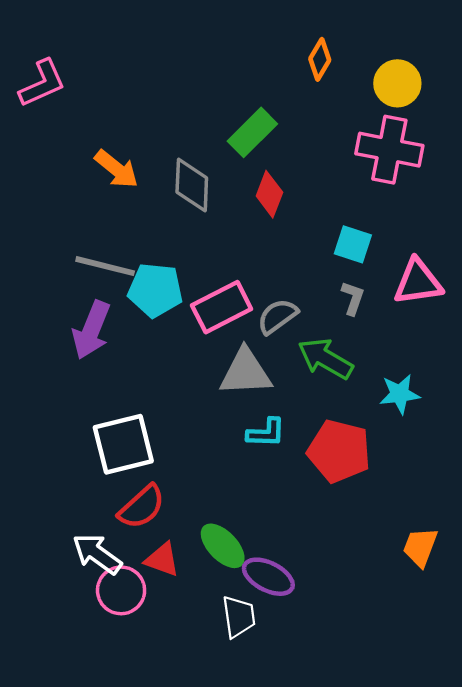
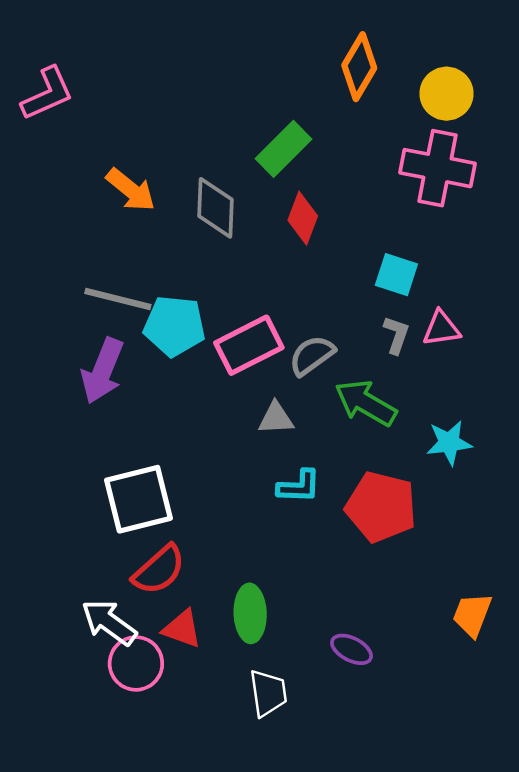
orange diamond: (320, 59) -> (359, 67), size x1.4
pink triangle: (418, 282) -> (441, 328), moved, size x0.7
gray triangle: (246, 372) -> (276, 418), size x0.6
green ellipse: (223, 546) -> (250, 613), turned 42
purple ellipse: (268, 577) -> (352, 649), moved, size x0.7

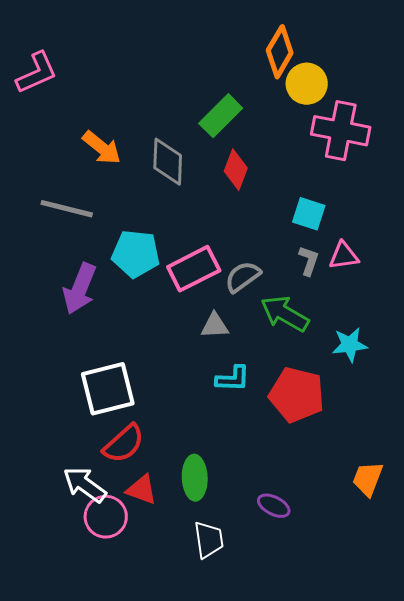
yellow circle: (447, 94) -> (307, 84), moved
gray line: (118, 299) -> (67, 209), moved

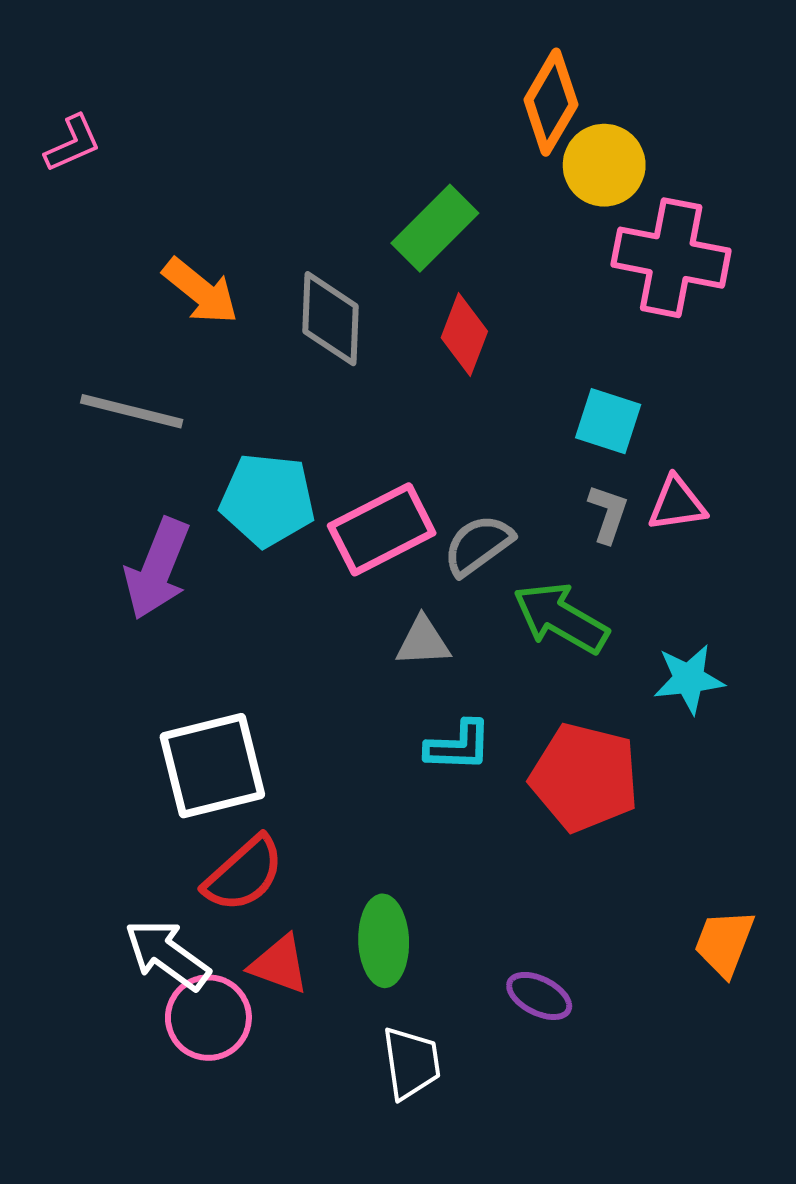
pink L-shape: (37, 73) -> (73, 144), size x0.7

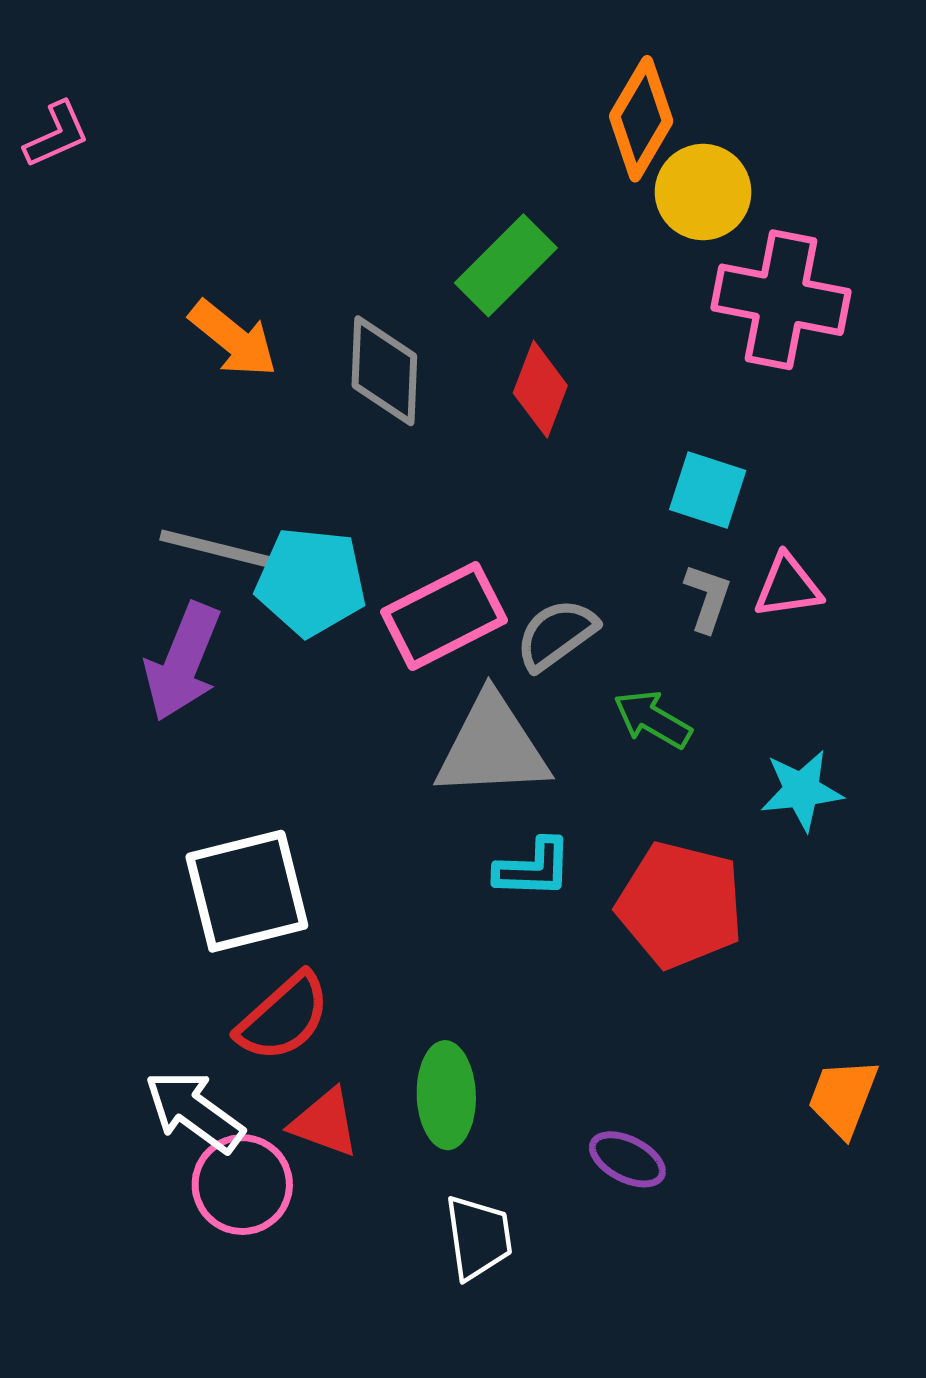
pink L-shape: (73, 144) -> (57, 135), moved
gray line: (132, 411) -> (219, 550), moved
green arrow: (561, 618) -> (653, 719), size x0.7
gray triangle: (423, 642) -> (492, 747), size x1.8

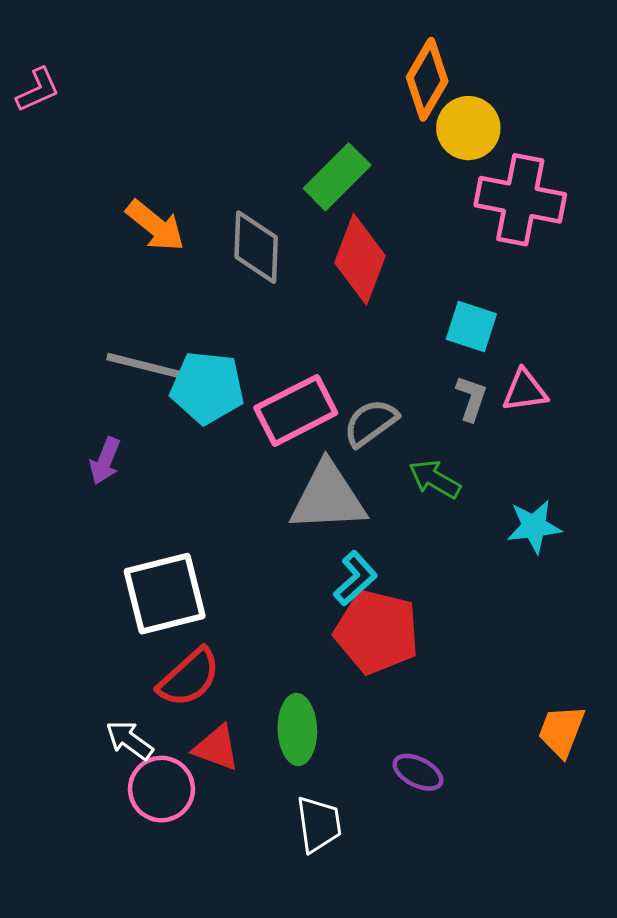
red diamond: (540, 389) -> (360, 259), size x1.4
purple arrow: (183, 662) -> (105, 461), moved, size x0.6
cyan L-shape: (533, 868) -> (355, 578), turned -44
red pentagon: (680, 905) -> (377, 632), moved
white arrow: (194, 1111) -> (129, 740), size x0.7

